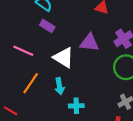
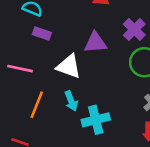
cyan cross: (76, 106) -> (96, 120), size x1.5

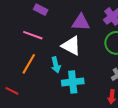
white triangle: (69, 66) -> (71, 46), moved
pink line: (20, 69) -> (33, 35), moved

